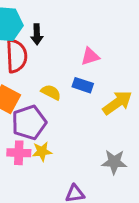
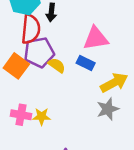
pink triangle: (90, 56) -> (96, 38), size x1.5
purple pentagon: (29, 123) -> (39, 52), moved
gray star: (114, 162) -> (108, 109), moved, turned -30

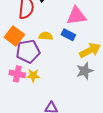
purple pentagon: (39, 52) -> (28, 51), moved
yellow semicircle: (57, 65) -> (46, 36), turned -32

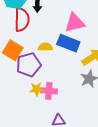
blue rectangle: (68, 35) -> (68, 43), size x1.5
pink cross: (17, 74) -> (49, 91), moved

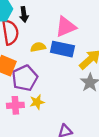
yellow semicircle: (45, 47) -> (38, 47), moved
pink cross: (49, 91) -> (15, 105), moved

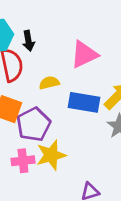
blue rectangle: (62, 49) -> (84, 102), moved
yellow star: (37, 102) -> (51, 155), size x1.5

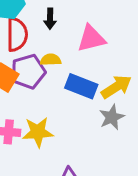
black arrow: (28, 41) -> (50, 19), moved
purple pentagon: (34, 124) -> (28, 72), moved

